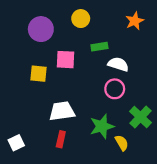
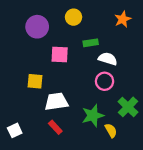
yellow square: (39, 74) -> (35, 81), moved
red rectangle: (61, 139) -> (55, 127), turned -56

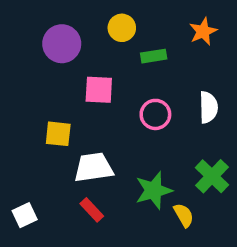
green rectangle: (91, 43) -> (154, 56), moved
white semicircle: (108, 59) -> (208, 107), moved, turned 72
pink circle: (105, 81) -> (155, 114), moved

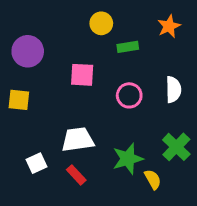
purple circle: (62, 44) -> (28, 51), moved
yellow square: (58, 134) -> (19, 100), moved
white square: (25, 215) -> (37, 163), moved

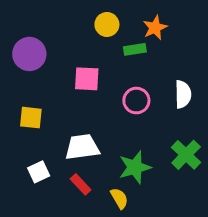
orange star: (169, 26) -> (155, 28), moved
yellow square: (19, 100) -> (31, 118), moved
yellow semicircle: (153, 179) -> (119, 198), moved

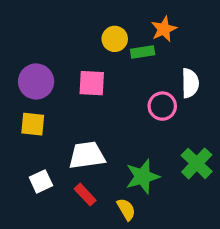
yellow circle: (107, 25) -> (115, 39), moved
purple circle: (29, 54) -> (36, 81), moved
white semicircle: (183, 94) -> (190, 83), moved
pink circle: (136, 101) -> (162, 106), moved

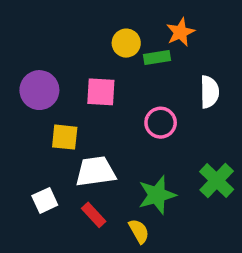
pink circle: (162, 106) -> (161, 123), moved
yellow square: (33, 124) -> (65, 137), moved

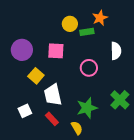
yellow square: (65, 137) -> (36, 76), turned 35
white trapezoid: (95, 171) -> (53, 95), turned -95

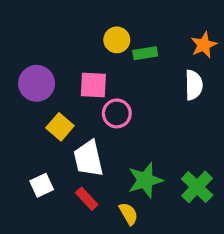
orange star: (100, 18) -> (204, 45), moved
pink circle: (89, 68) -> (117, 113), moved
green cross: (120, 100) -> (197, 187), moved

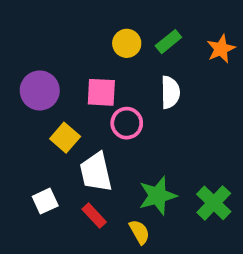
green rectangle: (145, 53) -> (168, 42), moved, turned -30
white semicircle: (194, 85) -> (170, 92), moved

